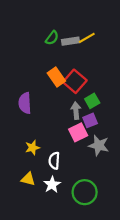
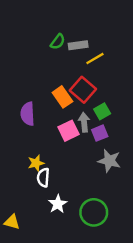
yellow line: (87, 38) -> (95, 59), moved
orange rectangle: (56, 77) -> (62, 97), moved
pink square: (78, 132) -> (68, 131), moved
white semicircle: (54, 161) -> (43, 178), moved
yellow triangle: (28, 179) -> (12, 222), moved

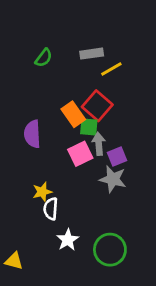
green semicircle: (58, 42) -> (44, 58), moved
green square: (102, 111) -> (89, 127), moved, turned 35
gray star: (109, 161) -> (113, 179), moved

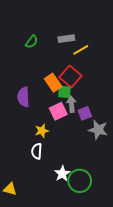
gray star: (113, 179) -> (98, 130), moved
yellow star: (42, 192) -> (42, 131), moved
white star: (68, 240) -> (62, 174), moved

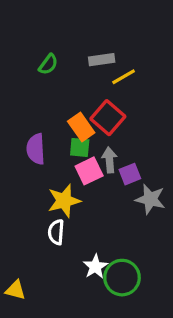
green square: (64, 92) -> (80, 147), moved
yellow star: (42, 131) -> (64, 201), size x1.5

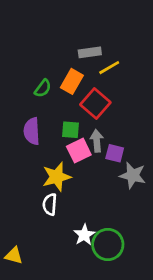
green semicircle: (48, 64) -> (43, 88), moved
orange rectangle: (81, 127) -> (72, 81), moved, turned 65
purple square: (130, 174) -> (115, 153), turned 36

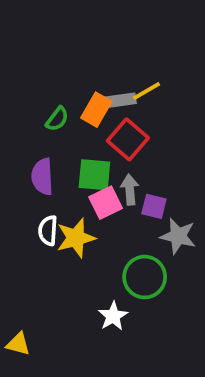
gray rectangle: (90, 52) -> (120, 100), moved
green square: (70, 130) -> (94, 175), size x1.4
white semicircle: (50, 204) -> (48, 231), moved
green circle: (108, 244) -> (145, 277), moved

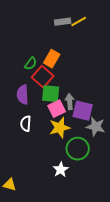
yellow line: (146, 91) -> (79, 22), moved
gray rectangle: (120, 100) -> (63, 22), moved
red square: (128, 139) -> (43, 77), moved
purple square: (154, 206) -> (83, 111), size x1.5
yellow star: (76, 238) -> (60, 128), moved

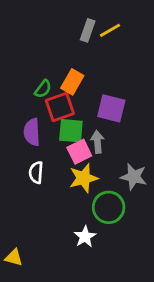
gray rectangle: (63, 22) -> (88, 30), turned -63
red square: (43, 77) -> (60, 107), turned 30
purple square: (83, 111) -> (111, 108), moved

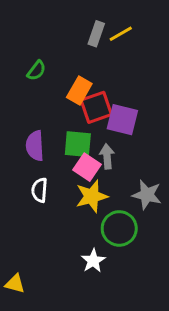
green semicircle: (43, 89) -> (36, 71), moved
red square: (60, 107) -> (96, 107), moved
pink square: (79, 152) -> (87, 167), turned -30

